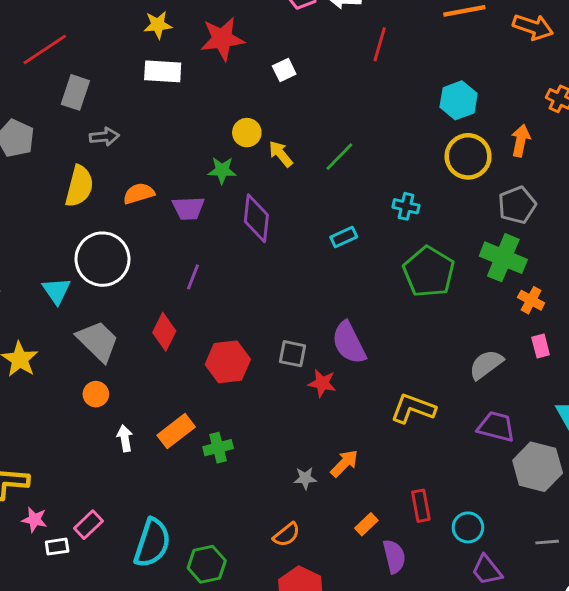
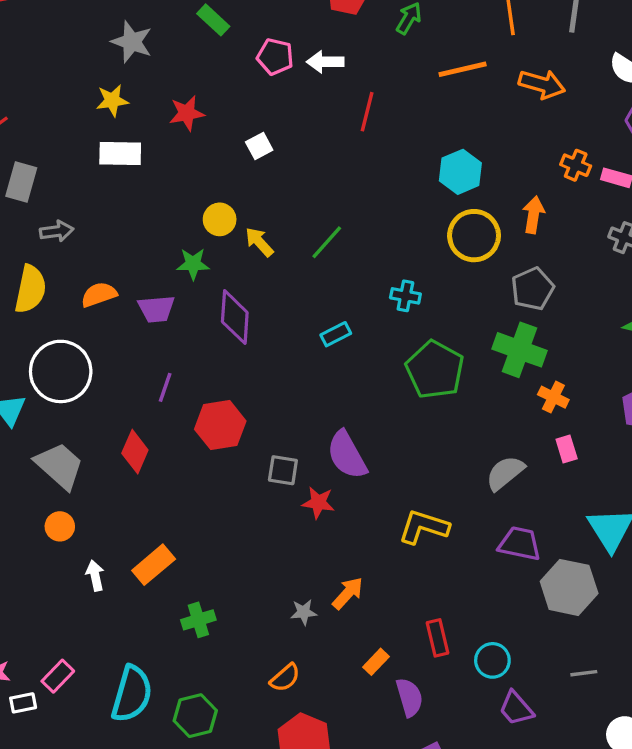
red star: (222, 39) -> (187, 113), size x0.7
red hexagon: (228, 362) -> (220, 425), moved
green cross: (218, 448) -> (198, 620), moved

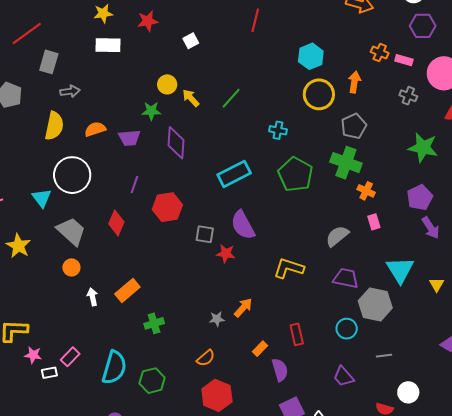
cyan rectangle: (336, 334) -> (234, 174), moved, size x1.8
cyan circle: (492, 660) -> (347, 329), moved

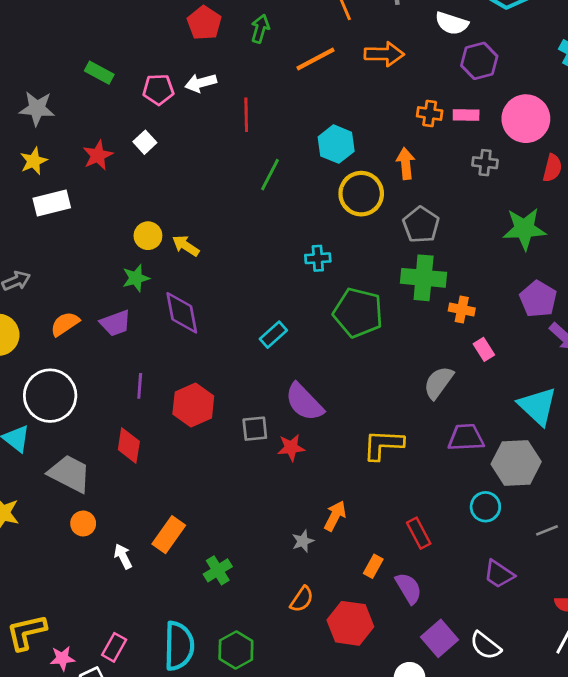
white square: (191, 41) -> (145, 142), moved
green line: (231, 98) -> (270, 175), moved
cyan rectangle: (234, 174) -> (273, 335), size x0.6
red hexagon: (217, 395) -> (350, 623), moved

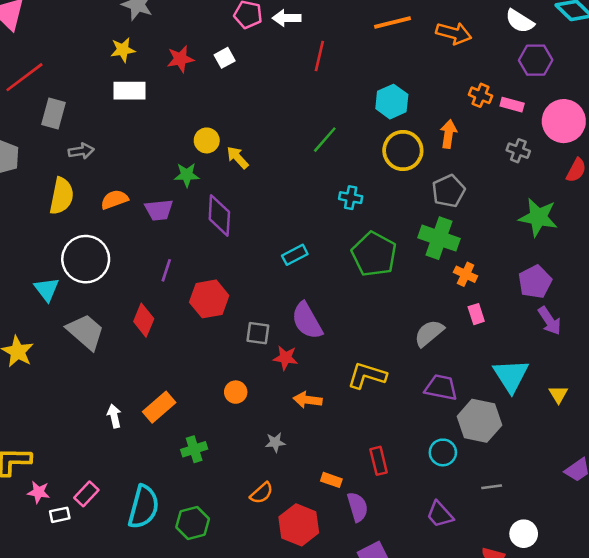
green line: (270, 175) -> (325, 140), moved
orange arrow: (335, 516) -> (308, 400), moved, turned -124
orange circle: (83, 523) -> (236, 392), moved
orange rectangle: (373, 566) -> (331, 480), turned 66

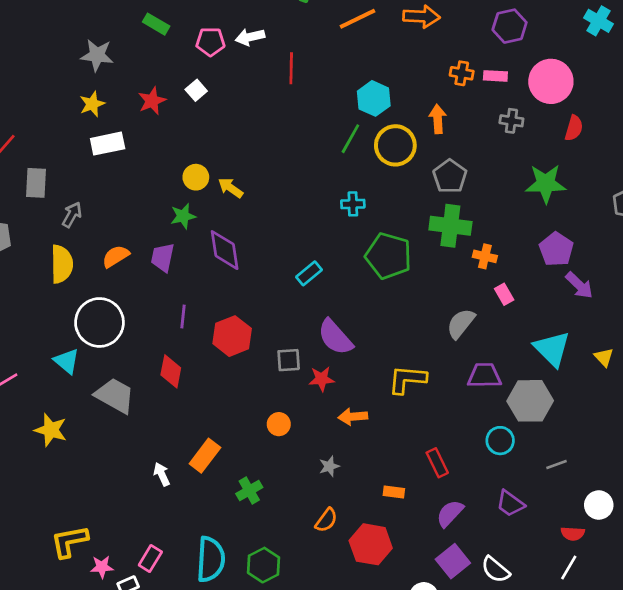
green line: (325, 140) -> (350, 139), moved
gray arrow: (81, 151) -> (72, 215), turned -40
purple trapezoid: (159, 210) -> (163, 257), turned 120
purple semicircle: (357, 507) -> (450, 513), moved, turned -108

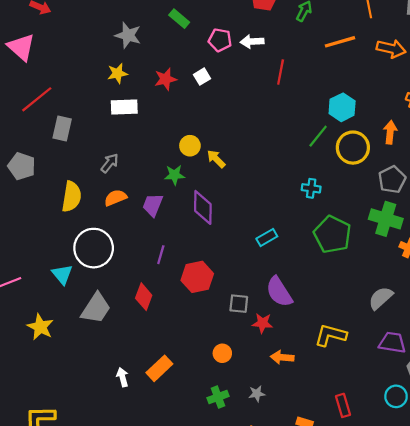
gray arrow: (72, 215) -> (110, 163), moved
gray trapezoid: (115, 396) -> (96, 308), turned 84
green cross: (249, 491) -> (218, 397), moved

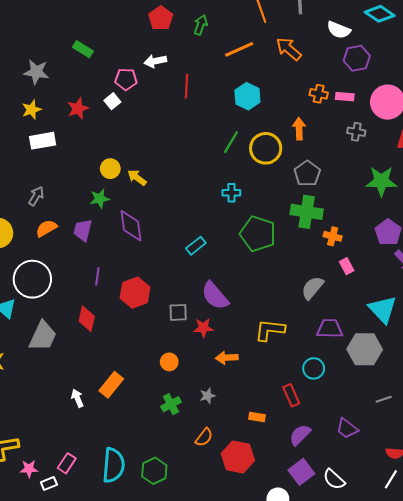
pink pentagon: (220, 40) -> (126, 79), moved
orange arrow: (391, 49) -> (289, 49), turned -144
cyan hexagon: (342, 107) -> (247, 96), moved
cyan circle: (396, 396) -> (314, 368), moved

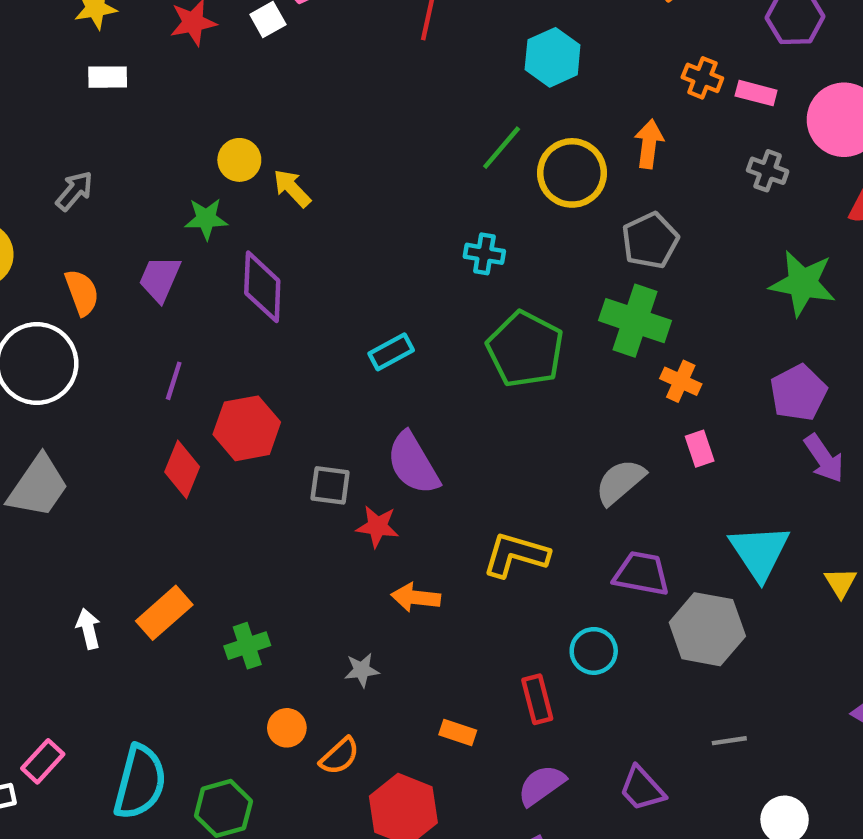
white rectangle: (43, 141) -> (108, 77), size x0.7
orange semicircle: (46, 228) -> (82, 292), moved, turned 90
red diamond: (87, 319) -> (182, 469), moved
orange circle: (169, 362) -> (287, 728), moved
green cross: (171, 404) -> (247, 646), moved

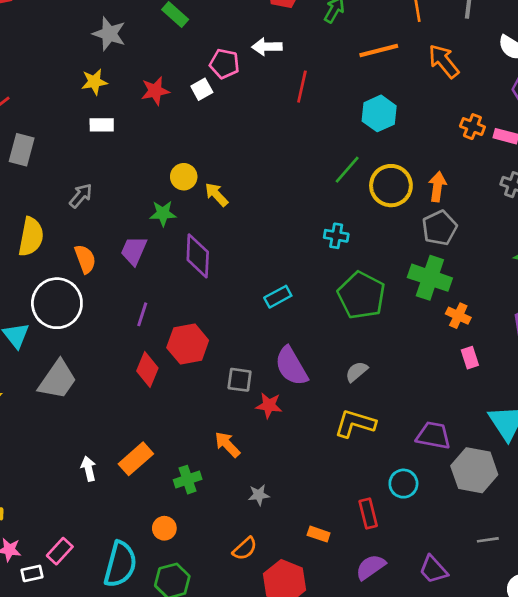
orange arrow: (649, 144) -> (437, 187), moved
gray semicircle: (620, 482) -> (357, 372), moved, size x0.7
orange arrow: (416, 597) -> (227, 444), moved, turned 40
orange circle: (287, 728) -> (164, 528), moved

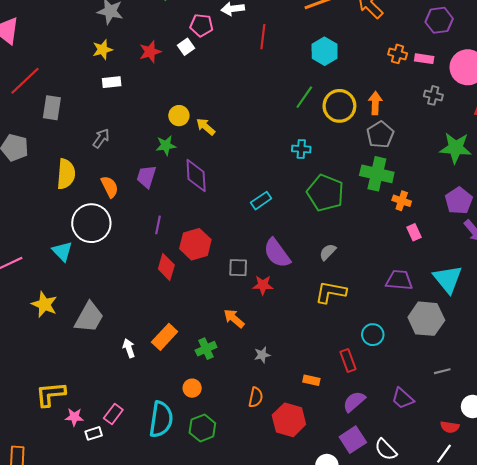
gray trapezoid: (57, 380) -> (89, 317), moved
purple trapezoid: (433, 435) -> (399, 280), moved
orange semicircle: (245, 549) -> (256, 397), turned -30

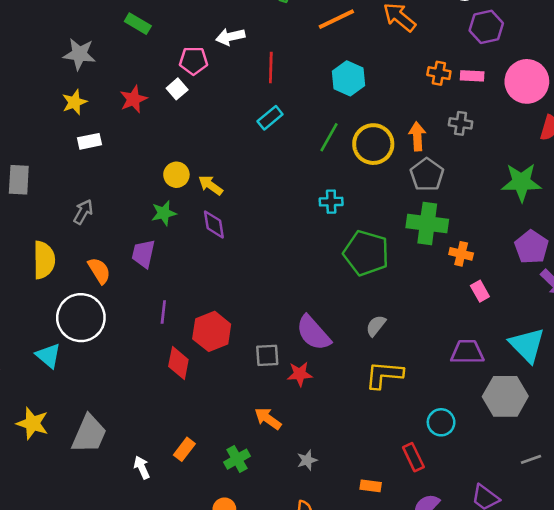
gray cross: (433, 95) -> (461, 123), moved
purple diamond: (196, 175) -> (214, 224), moved, size x0.7
cyan rectangle: (261, 201) -> (270, 118), moved
orange rectangle: (165, 337) -> (184, 449), size x0.7

